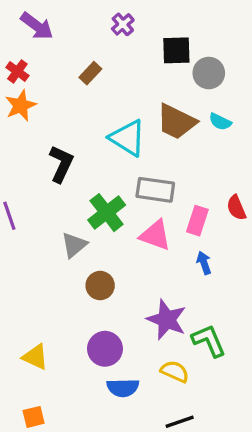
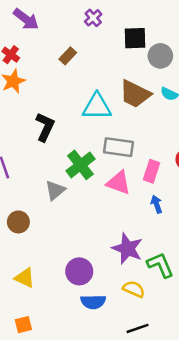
cyan triangle: (128, 138) -> (97, 107), turned -32
brown circle: (100, 286) -> (18, 222), moved

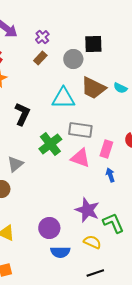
purple cross: (93, 18) -> (42, 37), moved
gray circle: (160, 56) -> (73, 59), moved
gray triangle: (55, 190) -> (15, 164), moved

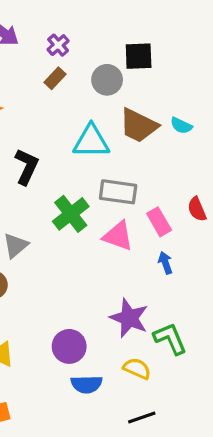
pink rectangle: (106, 149) -> (159, 222), turned -48

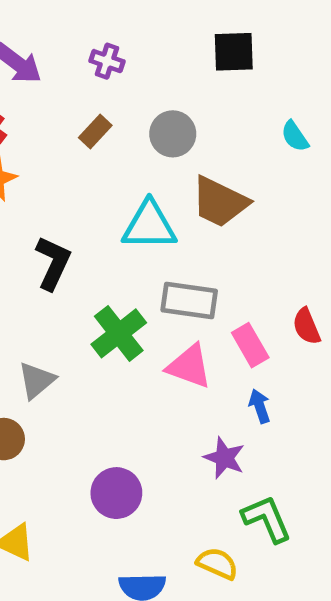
purple cross: (58, 45) -> (107, 61), moved, turned -30
black square: (139, 56) -> (234, 52), moved
cyan semicircle: (181, 126) -> (295, 136), moved, turned 30
purple star: (129, 318) -> (224, 458), moved, size x0.7
purple circle: (69, 346) -> (116, 493), moved

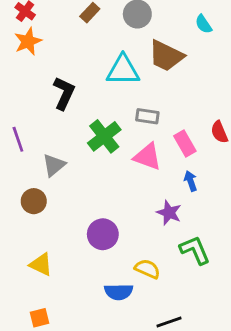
cyan semicircle: (295, 136) -> (204, 24), moved
gray rectangle: (189, 301) -> (147, 116), size x0.7
yellow semicircle: (217, 563) -> (147, 269), moved

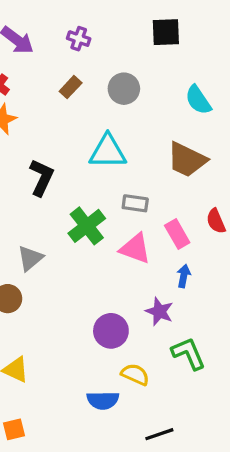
cyan semicircle: (204, 24) -> (198, 100), size x1.4
brown trapezoid: (166, 56) -> (187, 160), moved
blue arrow: (191, 181) -> (184, 276), turned 30
purple circle: (103, 234) -> (111, 331), moved

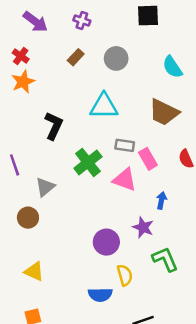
pink rectangle: (177, 234) -> (148, 159), moved
yellow semicircle: (135, 374) -> (125, 275), turned 50

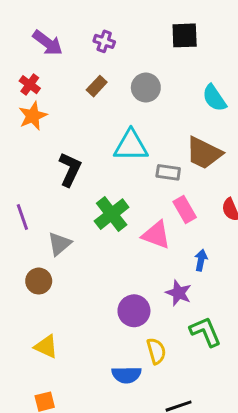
gray rectangle: (125, 145) -> (168, 172), moved

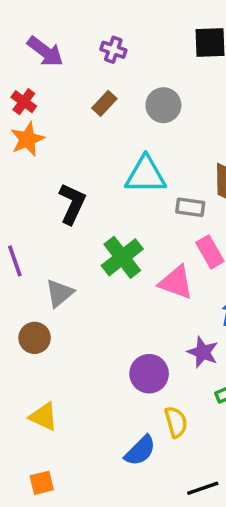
blue semicircle: (127, 375) -> (140, 451), turned -44

